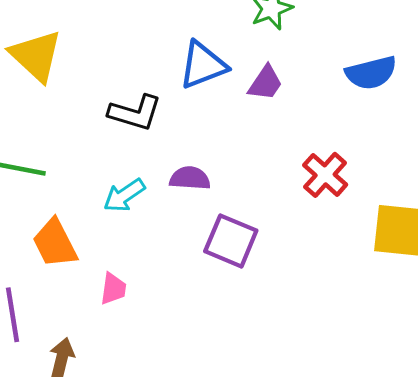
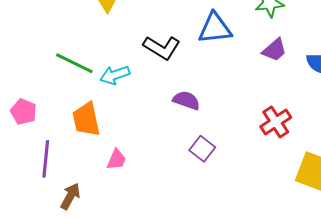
purple trapezoid: (265, 83) -> (275, 50), moved
cyan arrow: (124, 195) -> (115, 75), moved
purple square: (231, 241) -> (202, 149), size x0.7

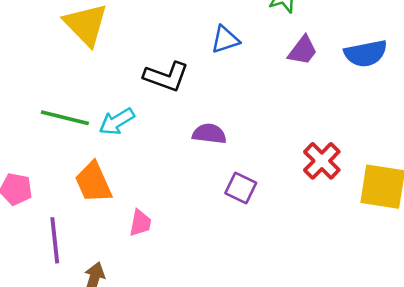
blue triangle: (215, 28) -> (225, 40), size x0.7
red cross: (276, 122) -> (322, 161), moved

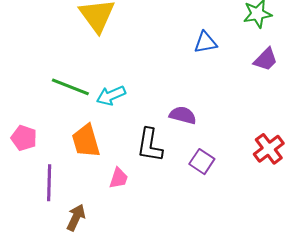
black L-shape: (166, 77) -> (150, 145), moved, turned 72

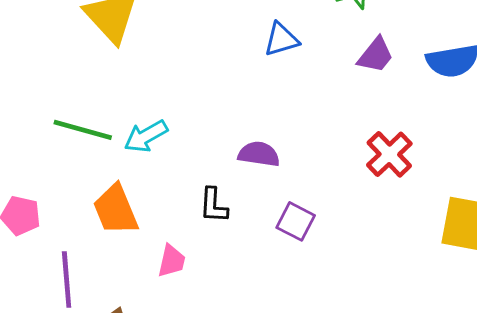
black L-shape: (150, 145) -> (214, 205), size x0.7
red cross: (269, 149) -> (389, 154), moved

